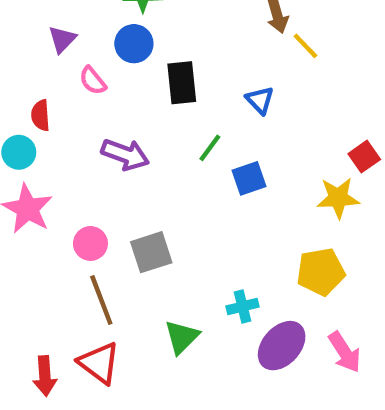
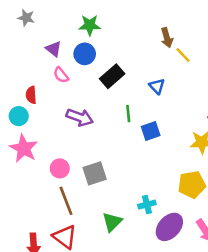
purple triangle: (62, 39) -> (54, 49), moved, turned -35
black rectangle: (182, 83) -> (112, 76), turned 55
green line: (210, 148) -> (128, 114), turned -42

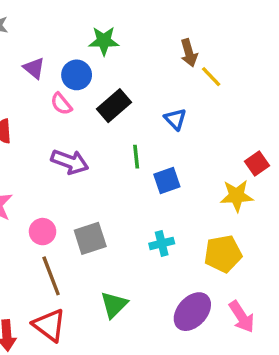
green star: (90, 25) -> (104, 41), moved
pink semicircle: (61, 75) -> (61, 104), moved
cyan cross: (147, 205) -> (162, 243), moved

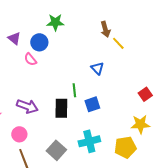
black rectangle: (114, 106) -> (61, 108), moved, turned -48
purple arrow: (70, 162) -> (27, 106), moved
yellow star: (237, 196) -> (140, 124), moved
gray square: (90, 238) -> (56, 150), moved, turned -30
cyan cross: (162, 243) -> (89, 141), size x1.5

